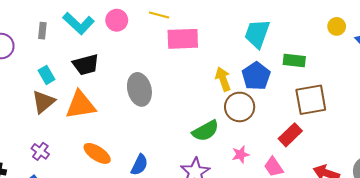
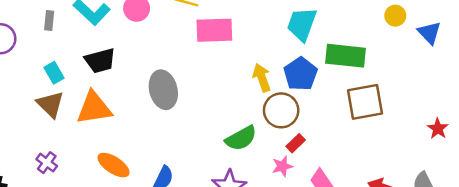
green rectangle: (294, 61) -> (345, 56), size x1.5
brown triangle: (43, 102) -> (50, 104), turned -35
red rectangle: (290, 135) -> (296, 143), moved, size x0.7

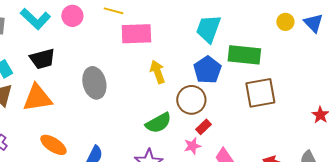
blue triangle: (429, 33) -> (313, 23), moved
yellow arrow: (262, 78) -> (157, 72), moved

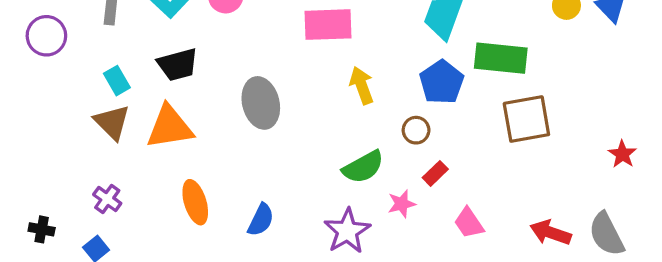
brown circle: (191, 100) -> (416, 130), size x0.6
orange ellipse: (53, 145) -> (195, 202), turned 40
pink star: (192, 146) -> (402, 204), moved

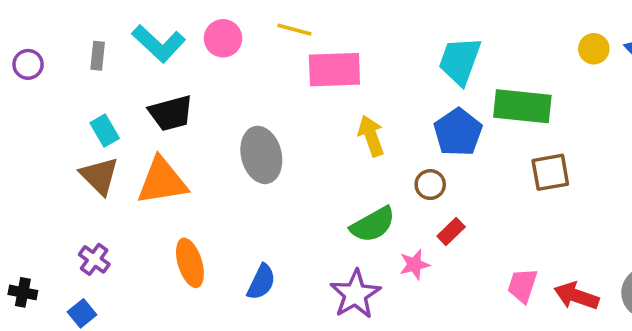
purple circle: (46, 36) -> (28, 64), moved, size x0.7
brown square: (526, 119) -> (550, 172), size x0.7
pink trapezoid: (469, 223) -> (522, 285), moved, turned 52

